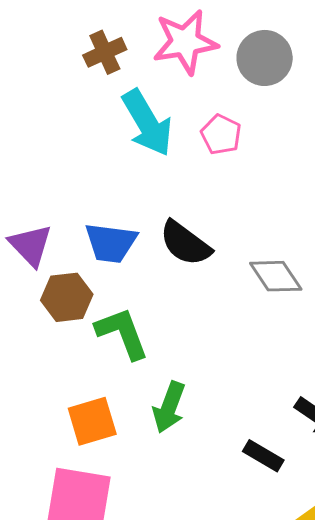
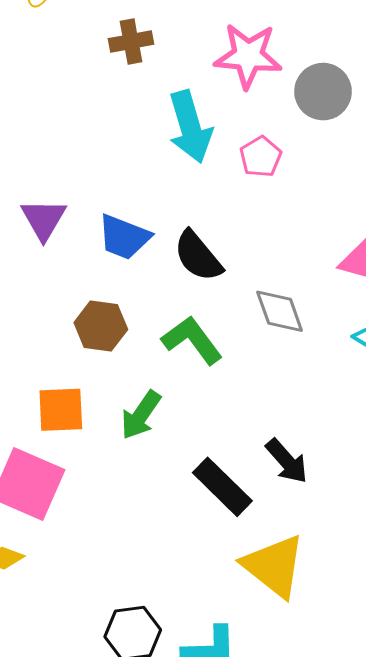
brown cross: (105, 52) -> (131, 41), moved
brown hexagon: (67, 297) -> (101, 326), moved
green L-shape: (122, 333) -> (192, 340), moved, turned -30
black rectangle: (263, 456) -> (222, 487), size x1.5

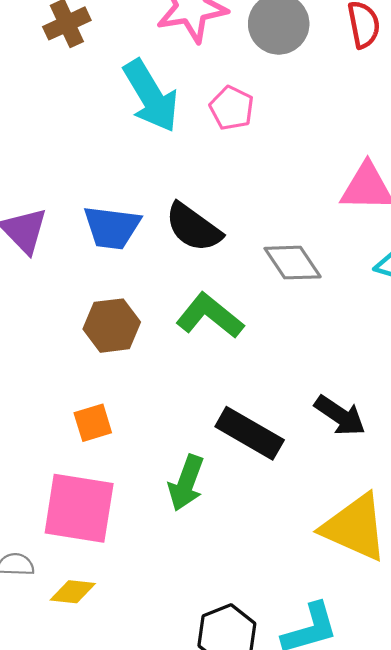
orange square: (61, 410) -> (93, 423), size x0.7
green arrow: (141, 415) -> (186, 483), moved
black rectangle: (222, 487) -> (250, 433), moved

